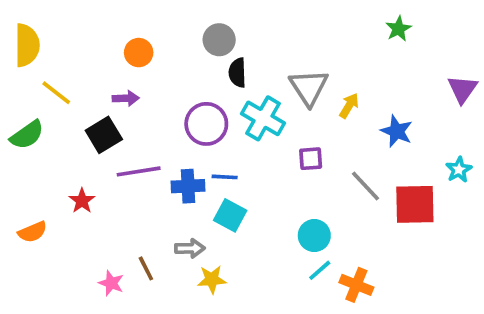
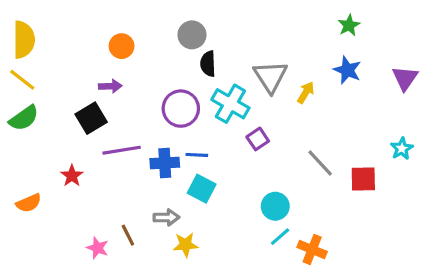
yellow line: (56, 93) -> (22, 80), moved
blue star: (397, 131) -> (347, 70), moved
purple square: (311, 159) -> (258, 139), moved, turned -30
red square: (415, 204) -> (363, 179), size x0.7

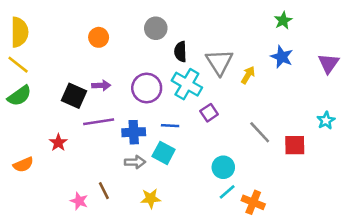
black semicircle: (208, 64) -> (180, 52), moved
purple arrow: (110, 86) -> (101, 85), moved
black square: (91, 118) -> (74, 96), turned -35
blue line: (197, 155) -> (170, 126), moved
gray arrow: (166, 217) -> (135, 162), moved

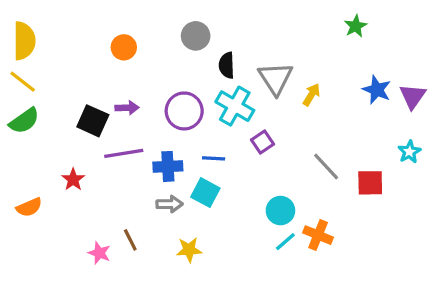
blue star: (282, 57) -> (377, 90), moved
purple triangle: (329, 63) -> (413, 96), moved
orange cross: (253, 202) -> (318, 235), moved

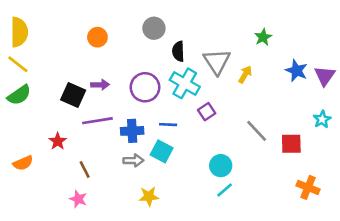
green star: (356, 26) -> (263, 37), moved
orange cross: (318, 235) -> (308, 187), moved
brown line: (130, 240) -> (85, 169), moved

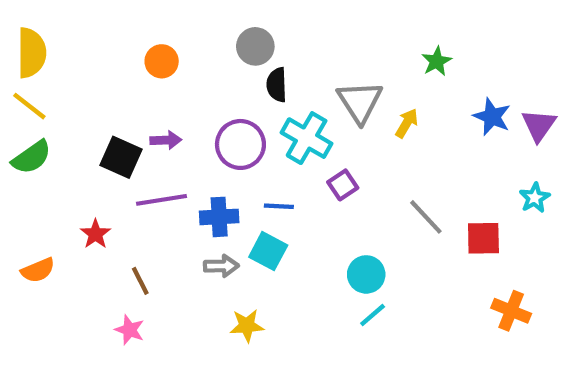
black semicircle: (178, 51) -> (277, 85), moved

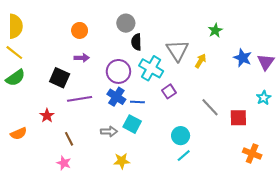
purple arrow: (166, 140) -> (82, 58), moved
blue cross: (219, 217) -> (116, 97), moved, turned 36

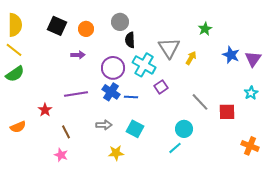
orange circle: (80, 30) -> (86, 29), moved
black square: (60, 78) -> (57, 26), moved
cyan square: (132, 124) -> (135, 129), moved
cyan circle: (181, 136) -> (184, 129), moved
orange cross: (252, 154) -> (250, 146), moved

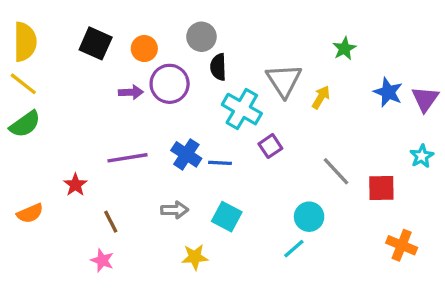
purple circle: (113, 68) -> (170, 84), moved
orange cross: (250, 146) -> (402, 245), moved

